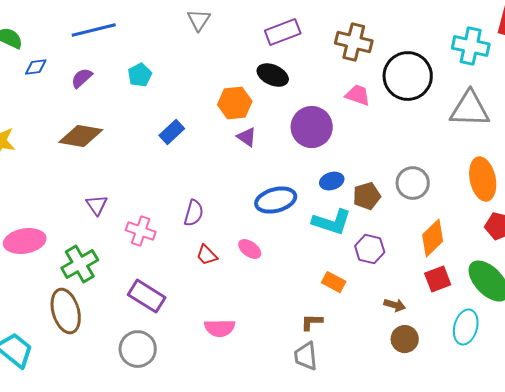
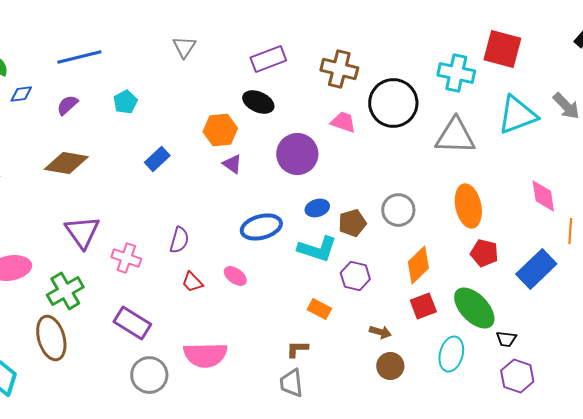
purple triangle: (97, 205) -> (82, 232), size x1.6
pink semicircle: (220, 328) -> (205, 355), size x1.4
gray circle: (138, 349) -> (149, 375), moved

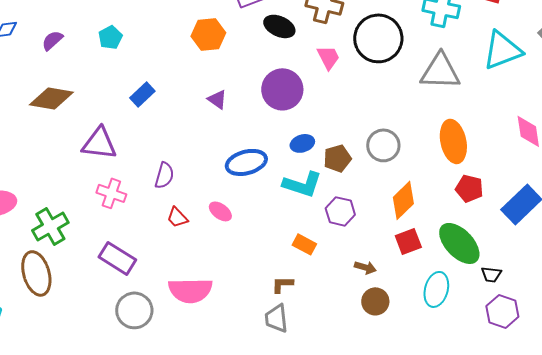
black ellipse: (258, 102) -> (279, 26), moved
pink trapezoid: (343, 122) -> (328, 57), turned 44
orange hexagon: (220, 130) -> (208, 34), moved
purple triangle: (82, 232) -> (99, 143), moved, turned -48

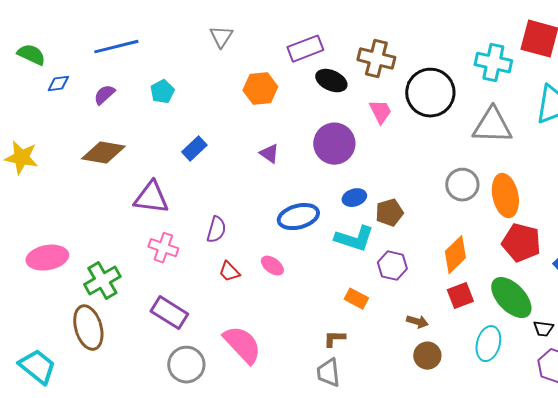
gray circle: (383, 145) -> (462, 185), moved
red pentagon: (469, 188) -> (521, 243), size x1.4
pink semicircle: (190, 290) -> (242, 345), turned -132

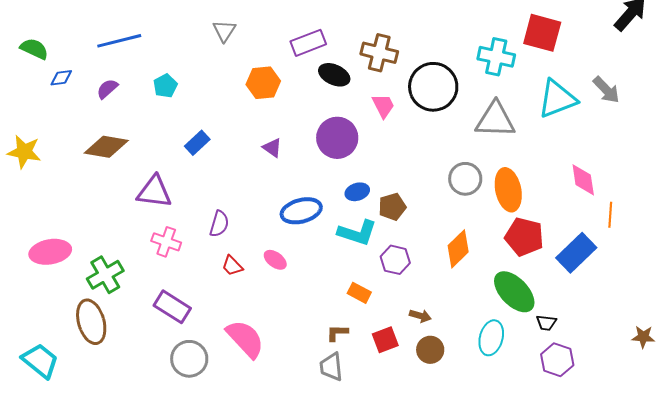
red square: (460, 296) -> (385, 340), moved

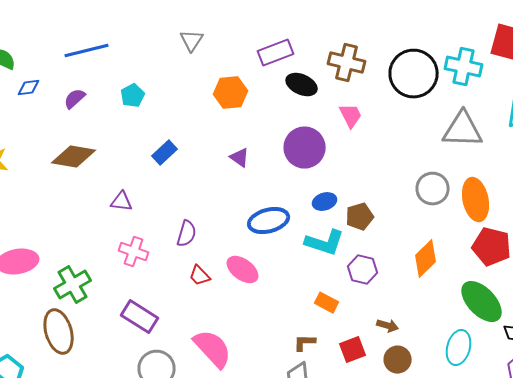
black circle: (433, 87) -> (414, 74), moved
purple triangle: (154, 192) -> (122, 202), size x0.6
pink ellipse: (275, 260) -> (243, 270), size x1.4

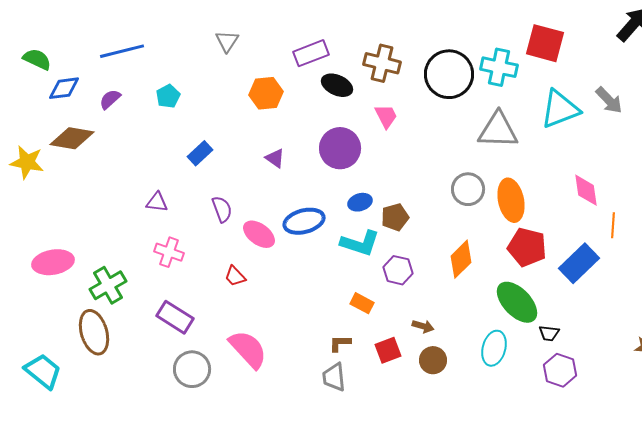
blue diamond: (29, 88) -> (64, 88), size x1.4
brown diamond: (74, 157) -> (72, 138), moved
purple semicircle: (187, 234) -> (222, 209), moved, turned -36
pink ellipse: (243, 270) -> (259, 234), moved

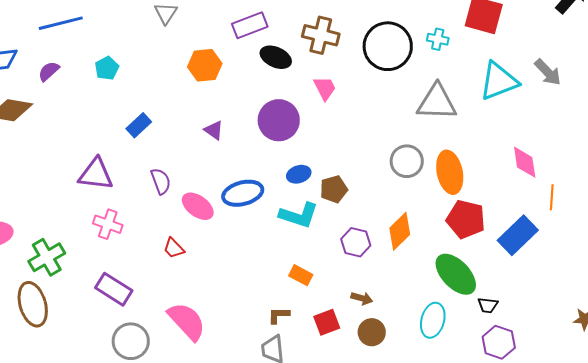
cyan cross: (499, 67) -> (438, 39), size x0.6
purple triangle: (157, 202) -> (96, 174), size x1.6
purple hexagon: (398, 270) -> (356, 242), moved

